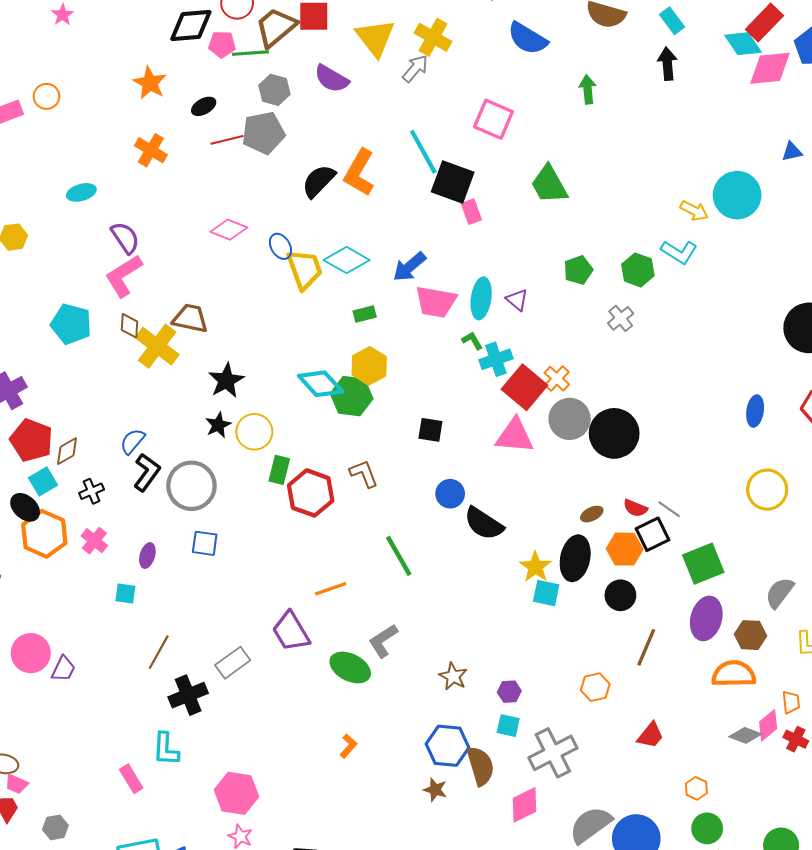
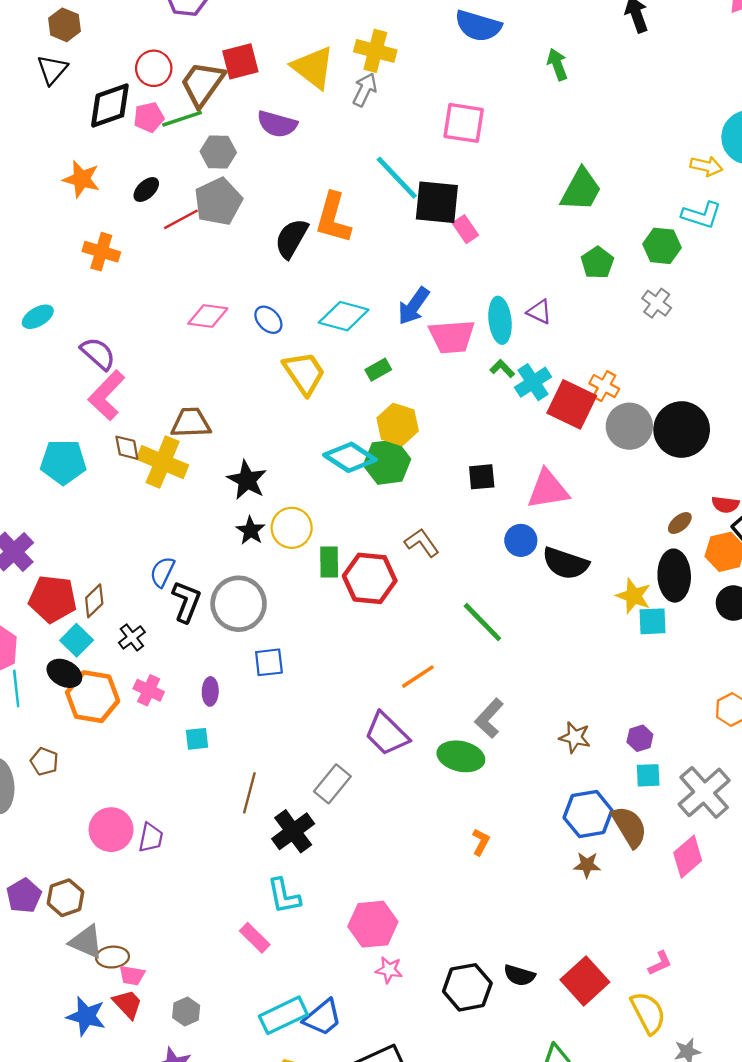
green trapezoid: (549, 185) -> (581, 190), moved, turned -108
yellow trapezoid: (305, 269) -> (304, 373), moved
pink triangle: (515, 436) -> (548, 489), moved

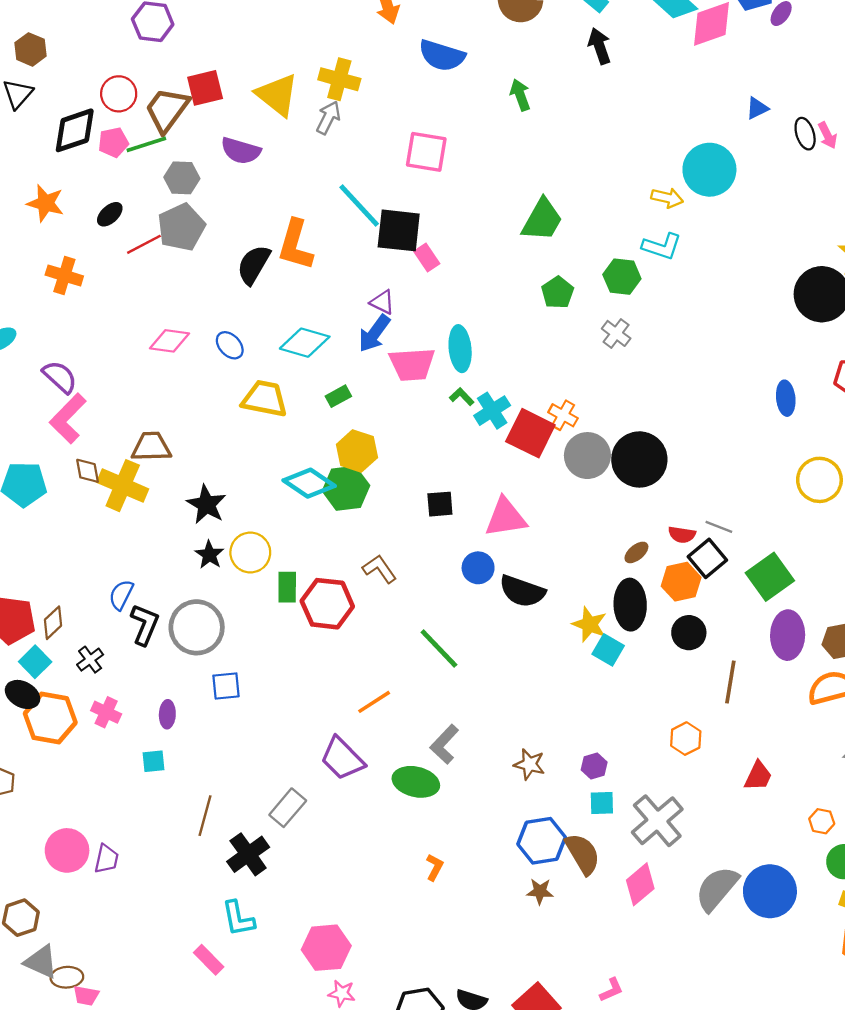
purple triangle: (539, 312) -> (382, 302), moved
yellow trapezoid: (304, 373) -> (265, 399), turned -45
cyan square: (652, 621) -> (608, 650), turned 32

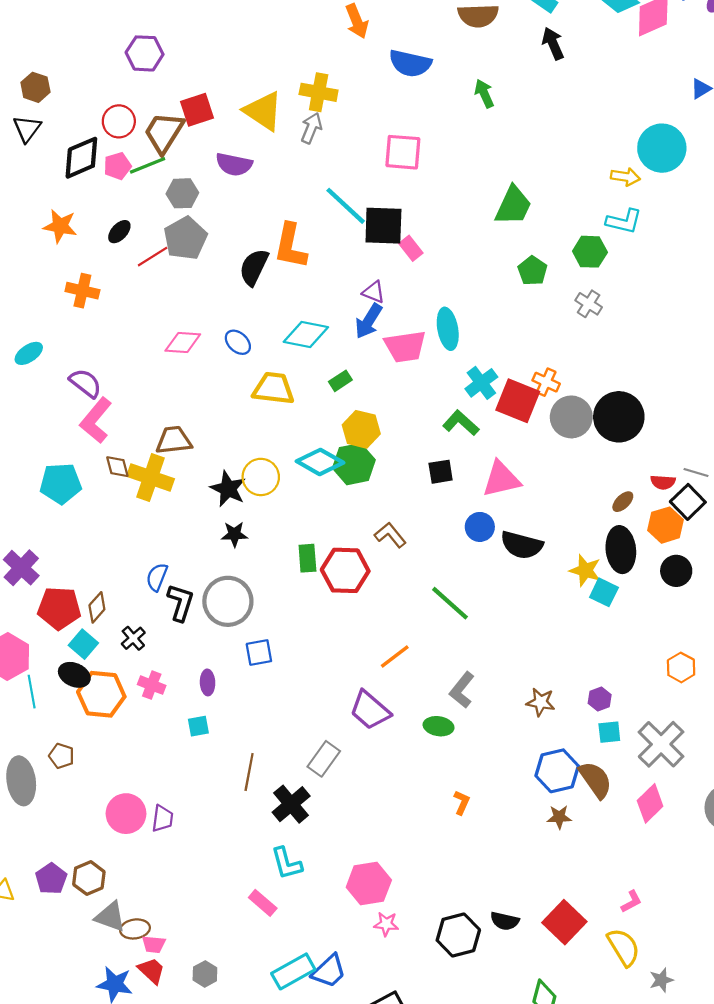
green L-shape: (462, 397) -> (461, 423), moved, size x1.6
yellow circle: (250, 553) -> (261, 477), moved
black star: (209, 555) -> (234, 534), turned -30
green ellipse: (416, 782) -> (439, 726), size x0.7

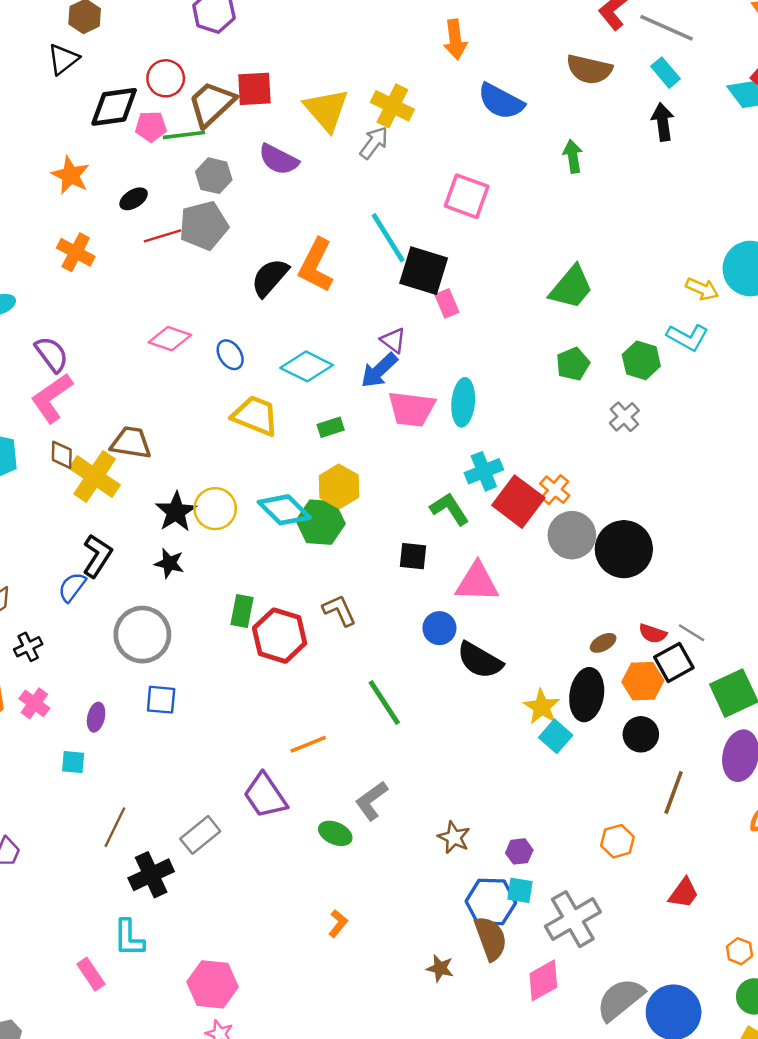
black L-shape: (181, 602) -> (97, 556), moved
blue hexagon: (557, 771) -> (491, 902), moved

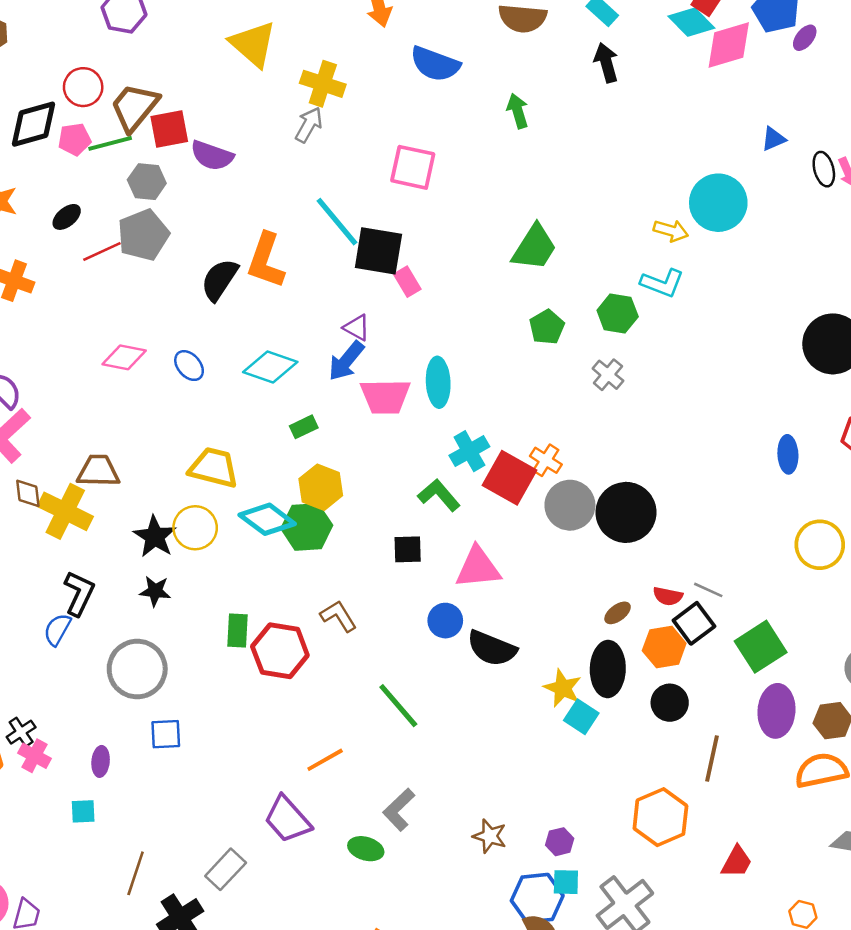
red square: (254, 89) -> (169, 129), moved
yellow triangle: (326, 110) -> (253, 44), moved
yellow trapezoid: (255, 416) -> (214, 468), moved
black cross: (28, 647) -> (21, 732), moved
orange hexagon: (617, 841) -> (660, 817), size x1.6

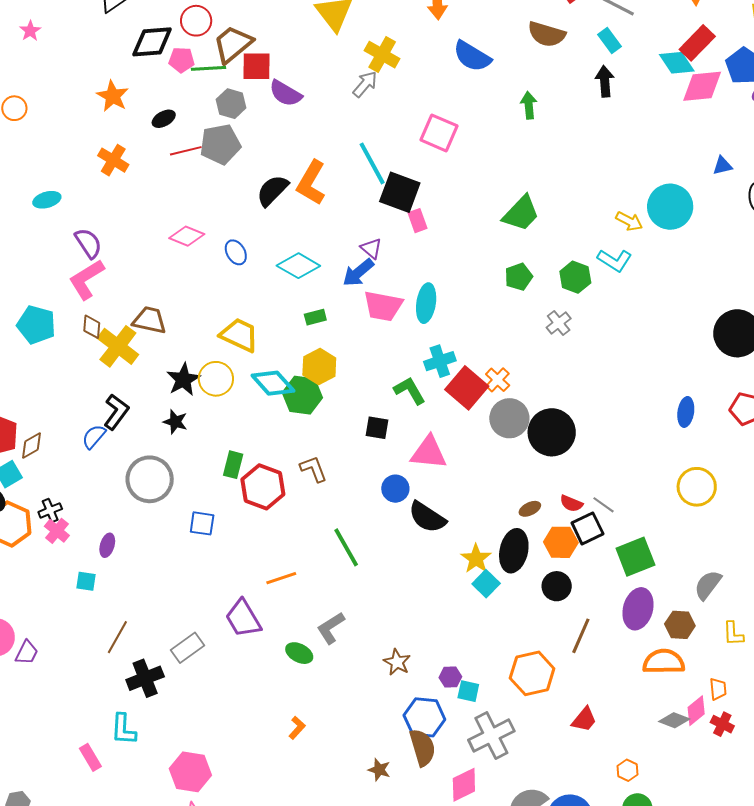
blue square: (166, 734) -> (202, 523), moved
cyan square: (566, 882) -> (468, 691), moved

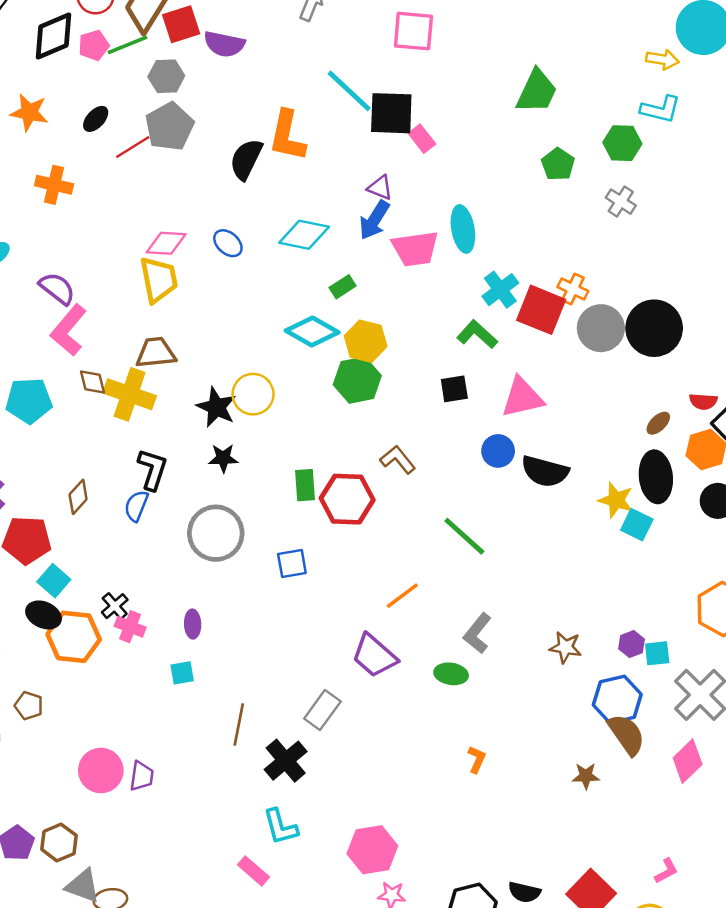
yellow trapezoid: (239, 335) -> (159, 280), moved, turned 72
cyan diamond: (273, 383) -> (312, 332), moved
brown diamond: (32, 446) -> (78, 497), moved

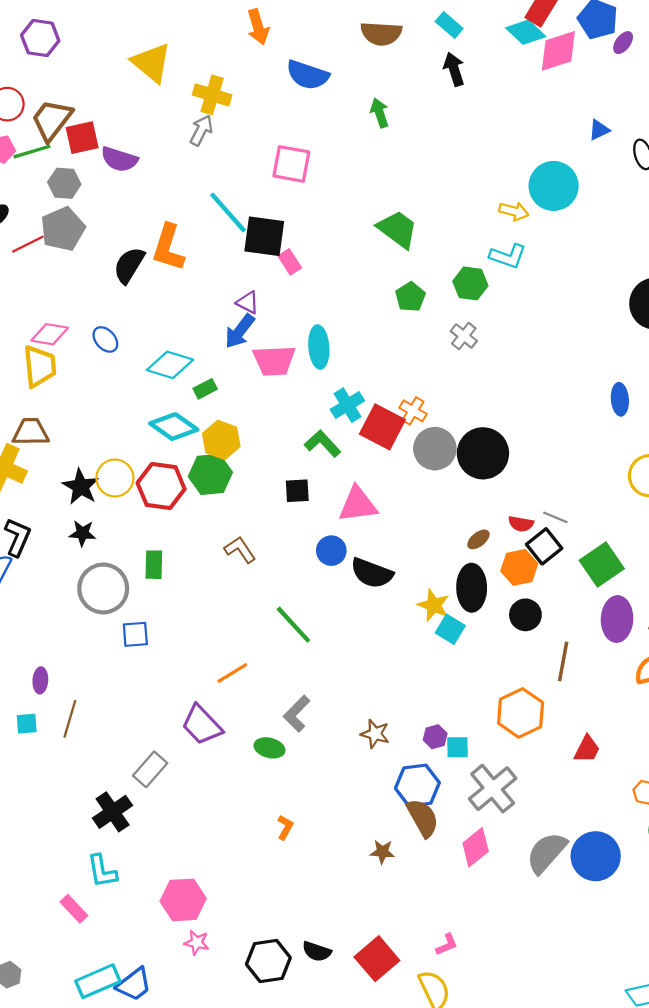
green trapezoid: (537, 91) -> (398, 229), turned -84
cyan diamond: (304, 235) -> (170, 365), moved
red hexagon: (347, 499) -> (161, 486), moved
gray circle: (216, 533) -> (103, 588), moved
brown line: (239, 724) -> (70, 719), moved

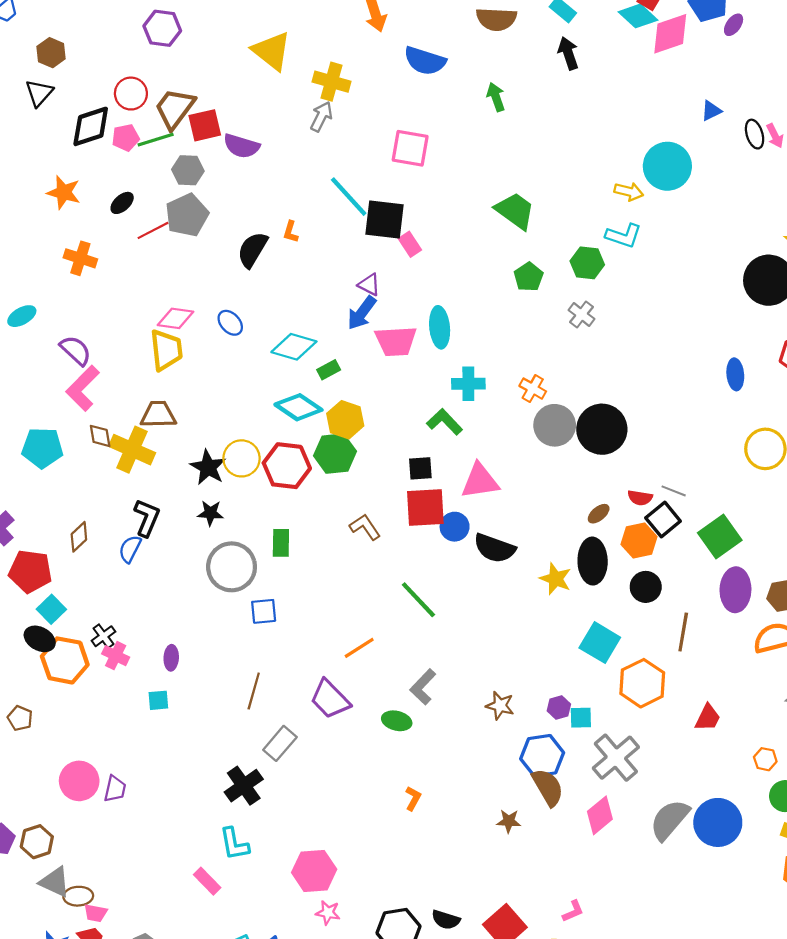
orange L-shape: (168, 248) -> (291, 232), size x0.5
cyan cross: (347, 405) -> (468, 384), turned 32
red square: (382, 427) -> (425, 508), moved, turned -30
cyan square: (450, 629) -> (600, 643), moved, size x1.4
brown line: (70, 719) -> (254, 691), moved

